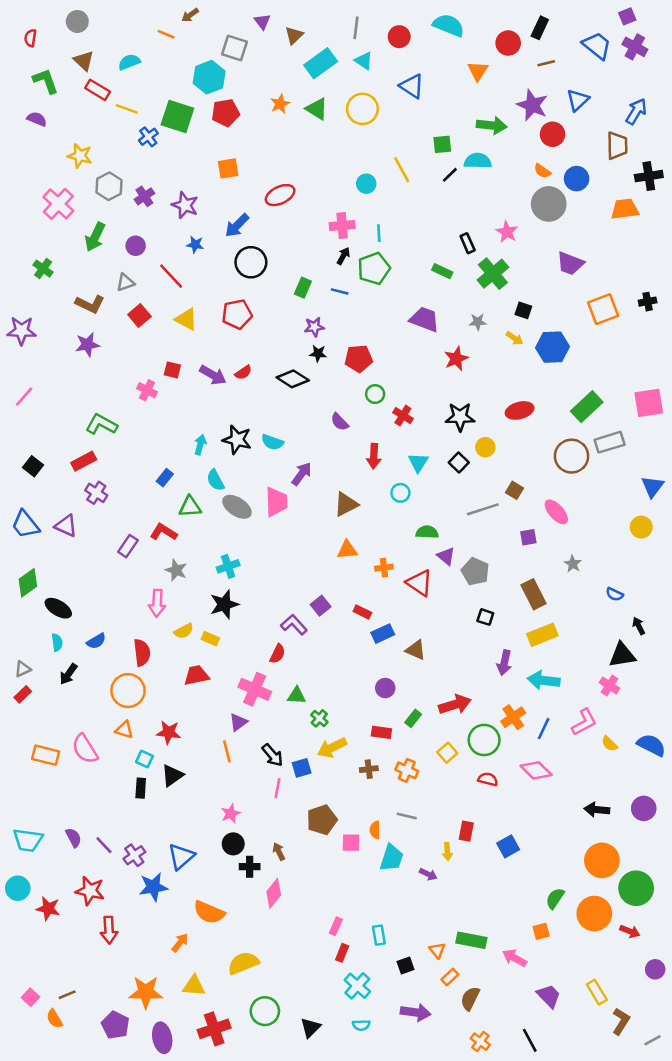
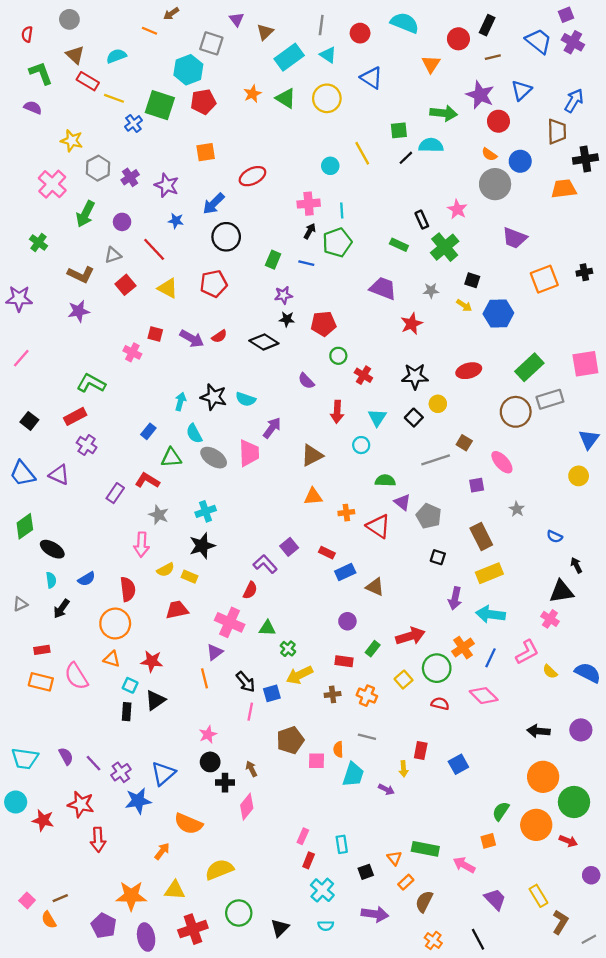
red rectangle: (23, 694) -> (42, 650), moved, turned 35

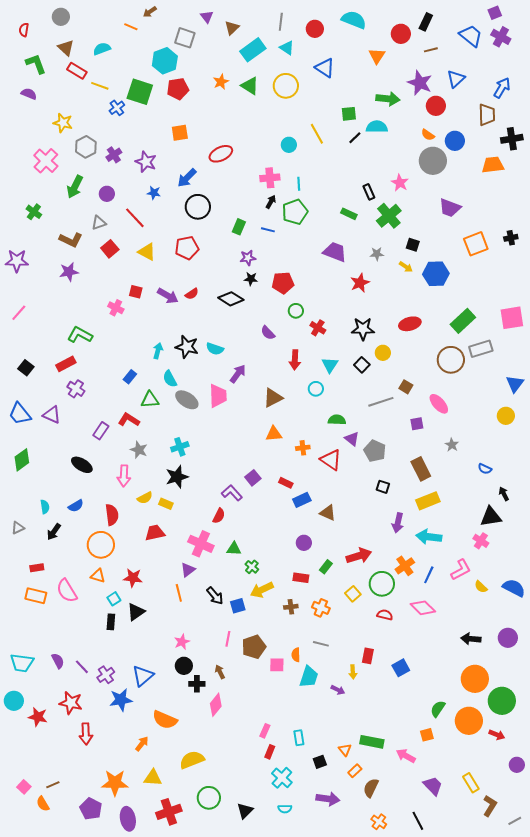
black ellipse: (52, 549) -> (82, 465), moved
cyan square: (130, 685) -> (114, 599), turned 32
pink line: (250, 712) -> (228, 639), moved

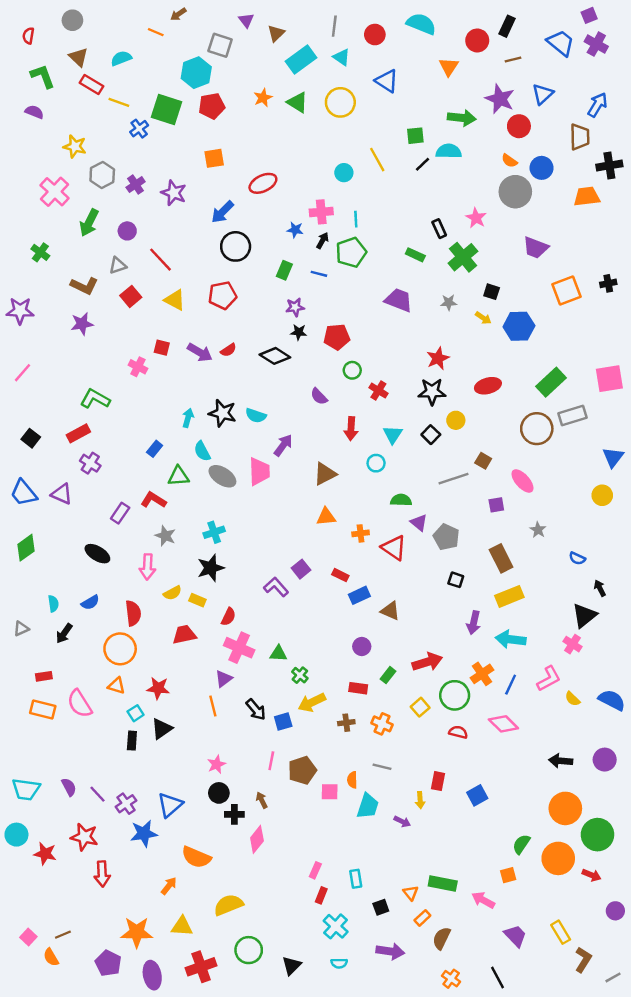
blue star: (154, 193) -> (295, 230), moved
red star: (360, 283) -> (438, 358), moved
red semicircle: (219, 516) -> (228, 617), moved
black triangle: (491, 517) -> (584, 616), turned -30

